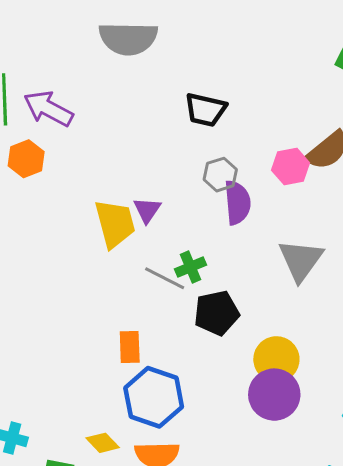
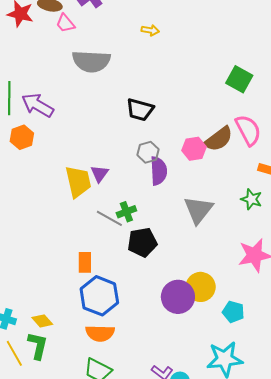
yellow circle: (276, 359) -> (201, 287), moved
yellow diamond: (103, 443) -> (42, 321), moved

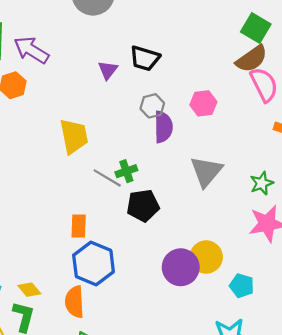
brown semicircle: (219, 139) -> (252, 59), moved
purple triangle: (100, 174) -> (108, 70), moved
green star: (251, 199) -> (262, 183), moved, turned 30
orange semicircle: (100, 333) -> (75, 302), moved, turned 84

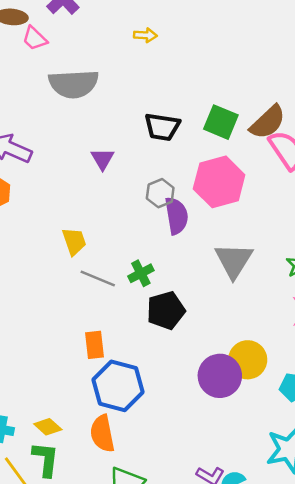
green square: (256, 28) -> (221, 122), moved
black trapezoid: (145, 58) -> (162, 127), moved
pink hexagon: (203, 103) -> (219, 182), size x1.6
yellow trapezoid: (74, 136) -> (74, 241), size x0.7
gray line: (107, 178) -> (98, 279), moved

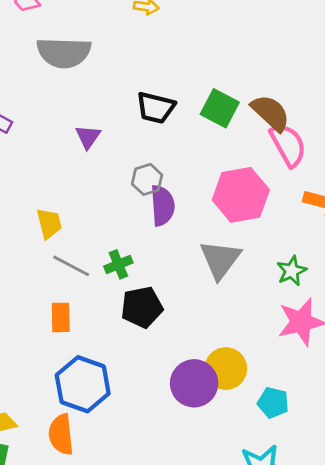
brown semicircle: (268, 122) -> (271, 113), turned -99
pink hexagon: (219, 182) -> (241, 195), moved
orange rectangle: (95, 345) -> (61, 317), moved

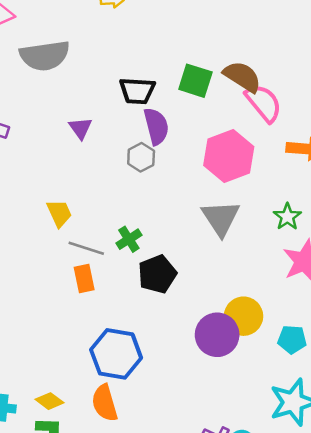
purple semicircle: (162, 206) -> (156, 126), moved
orange rectangle: (61, 317) -> (84, 279), moved

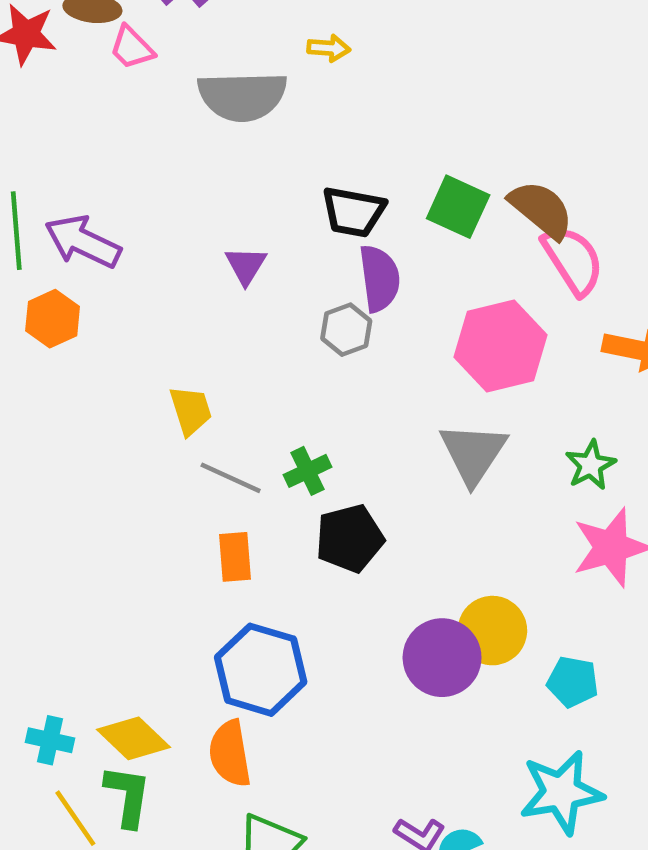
gray semicircle: (45, 56) -> (242, 96), moved
orange rectangle: (84, 279) -> (235, 557), moved
yellow diamond: (49, 401) -> (134, 738), size x1.4

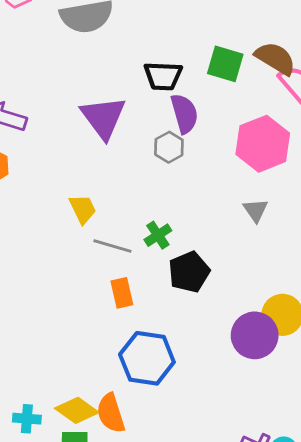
purple triangle: (246, 266) -> (103, 117), size x1.8
gray triangle: (473, 453) -> (256, 210), size x0.6
orange semicircle: (230, 754) -> (111, 413), moved

